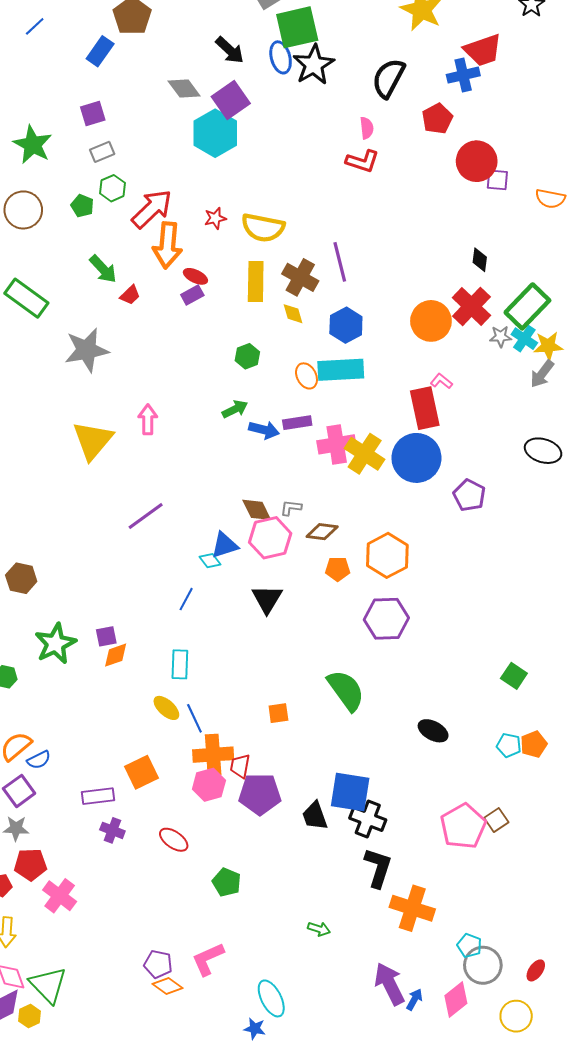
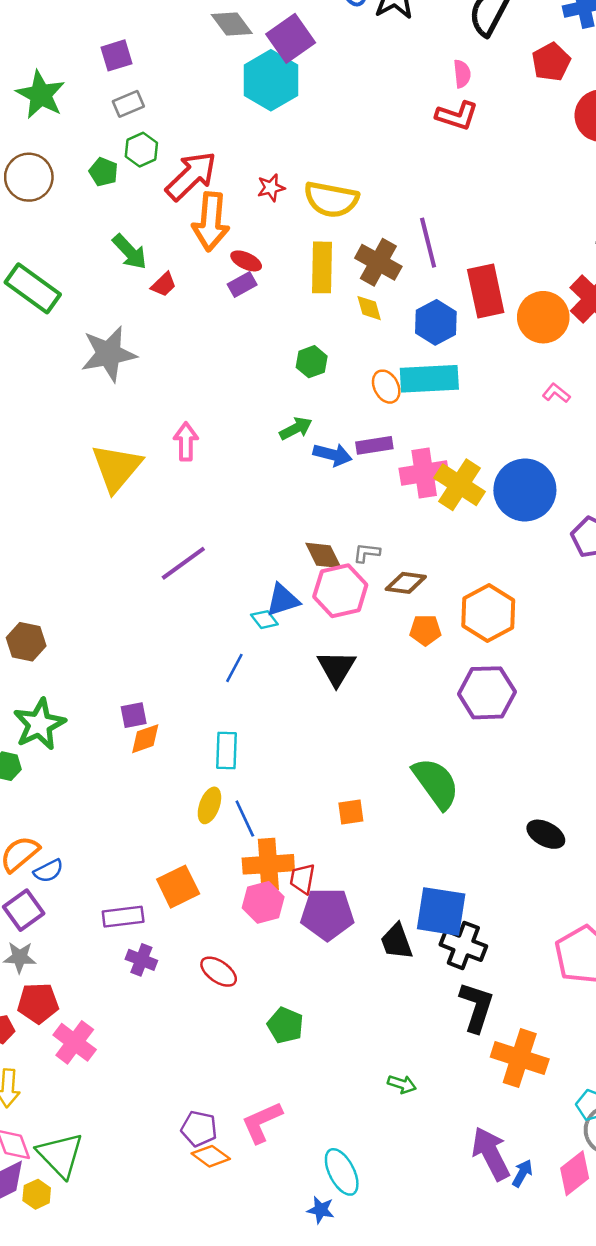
red rectangle: (425, 408) -> (486, 291), moved
green star: (55, 644) -> (39, 724), moved
yellow ellipse: (166, 708) -> (209, 805), turned 68

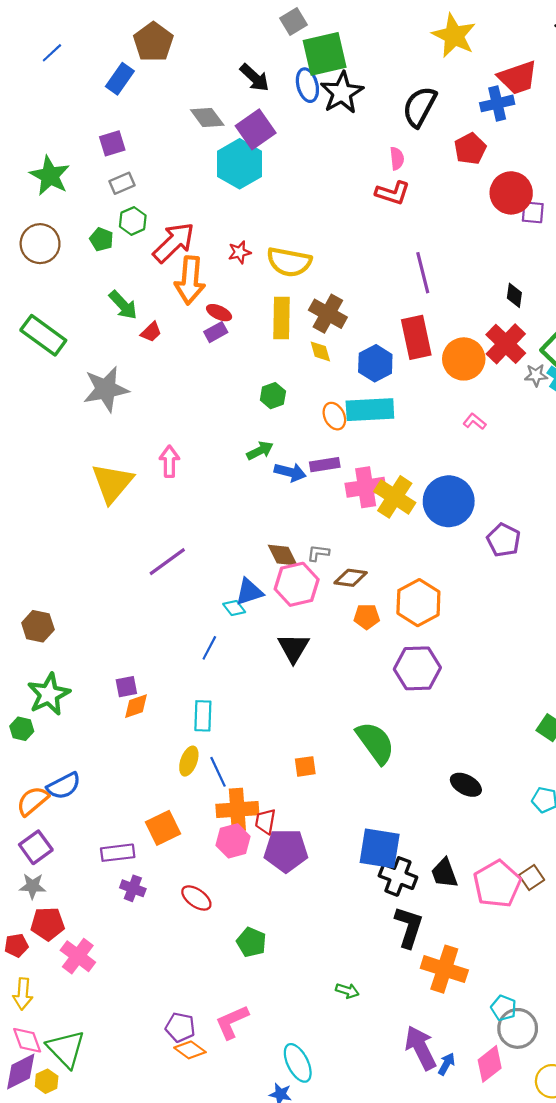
purple line: (428, 243) -> (423, 273), moved
blue semicircle: (48, 871) -> (64, 786), moved, size x1.4
black trapezoid: (397, 942) -> (444, 873), moved

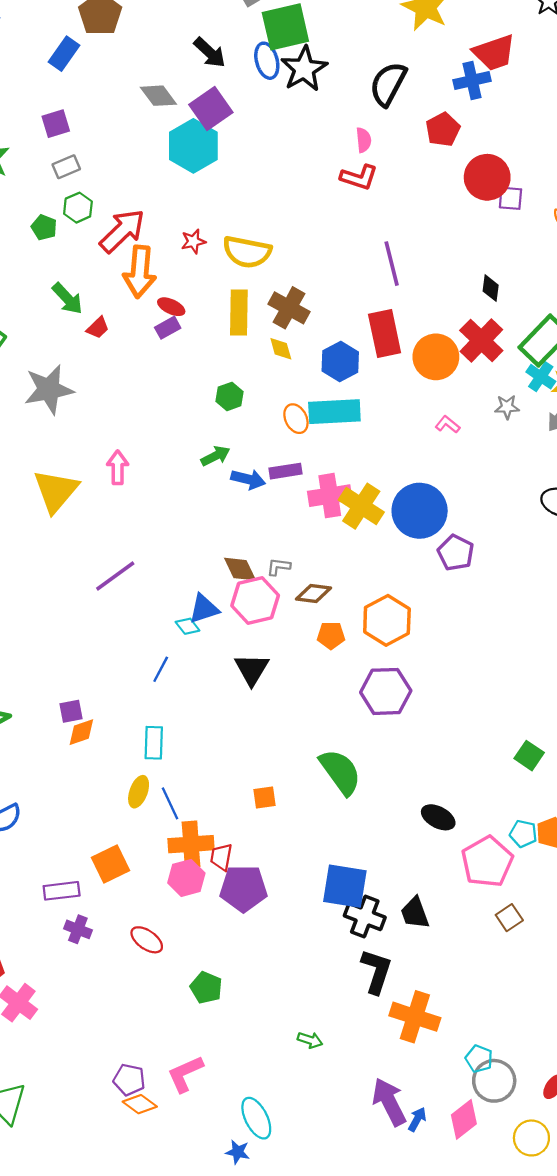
gray star: (536, 375) -> (507, 407), moved
purple pentagon: (504, 540) -> (456, 553), moved
pink pentagon: (497, 884) -> (487, 862), moved

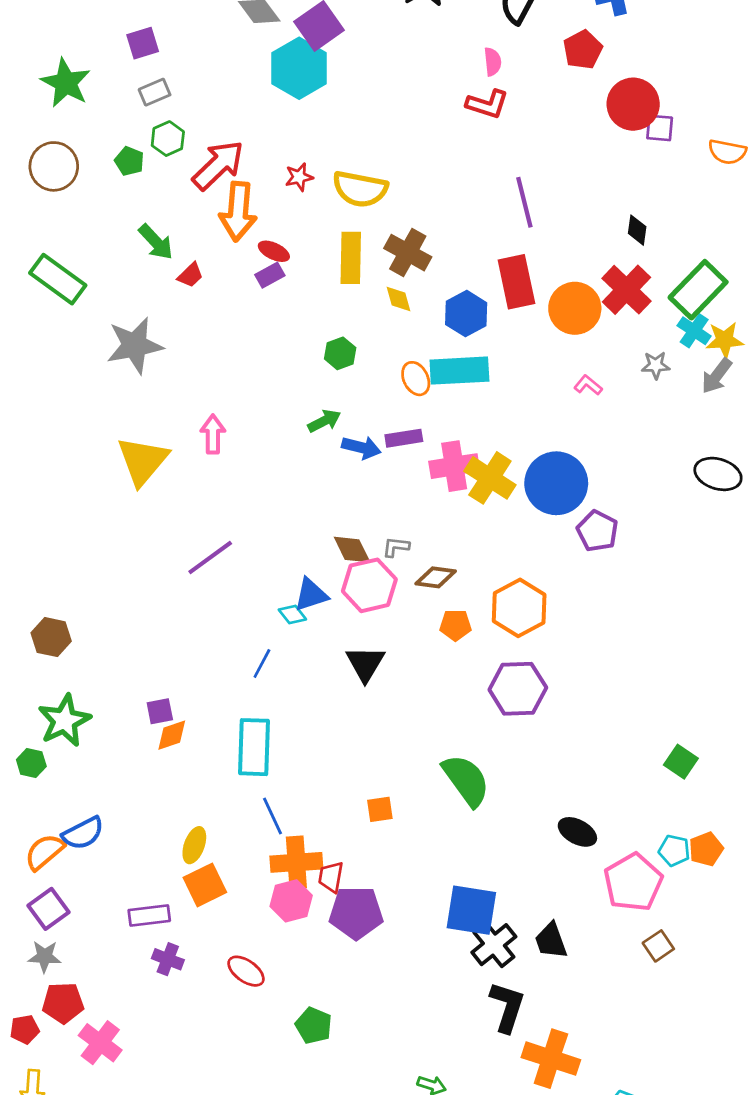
cyan rectangle: (154, 743) -> (254, 747), size x1.5
yellow ellipse: (139, 792) -> (194, 845), moved
black cross: (365, 916) -> (494, 945), turned 30

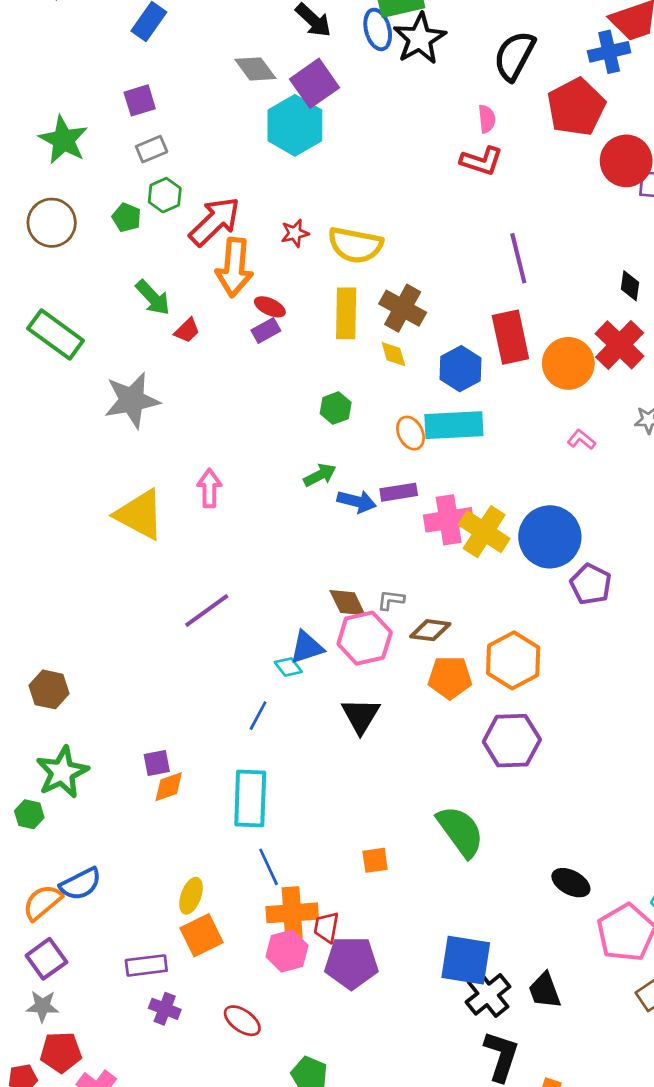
red pentagon: (583, 50) -> (576, 107), size x1.5
yellow triangle: (143, 461) -> (140, 515), turned -42
orange pentagon: (455, 625) -> (450, 678), size x1.4

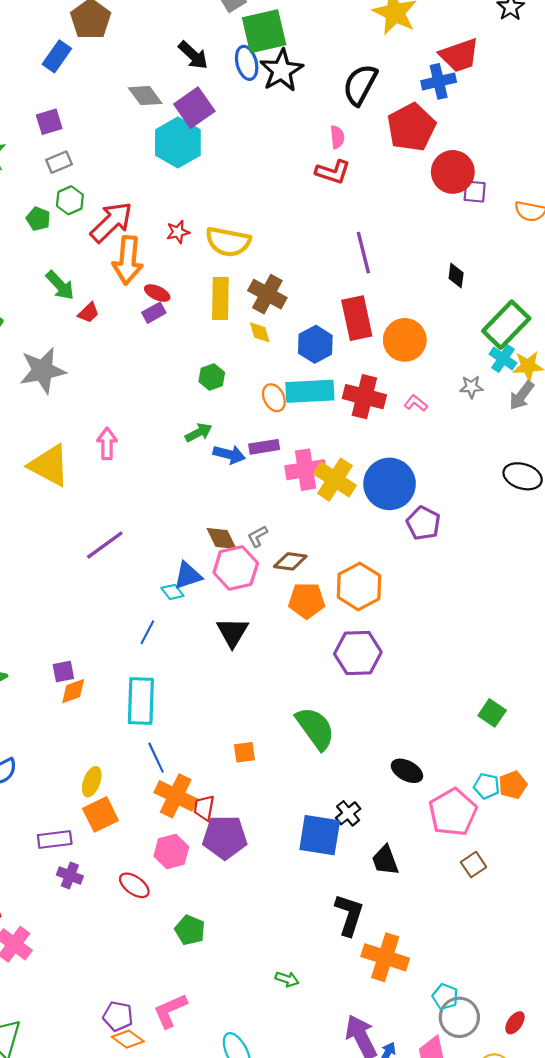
red cross: (620, 345) -> (364, 397), moved, turned -30
gray L-shape: (391, 600) -> (258, 536), turned -35
orange cross: (292, 913) -> (176, 796), turned 30
pink hexagon: (287, 951) -> (171, 852), moved
black cross: (488, 994) -> (348, 813), moved, size x0.7

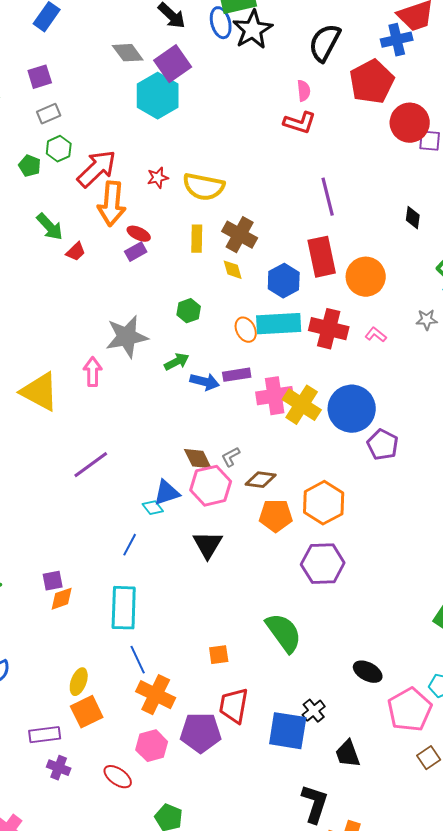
yellow rectangle: (220, 298) -> (197, 239), size x0.7
gray star: (43, 370) -> (127, 337), moved
red trapezoid: (204, 808) -> (234, 706), moved, size x1.5

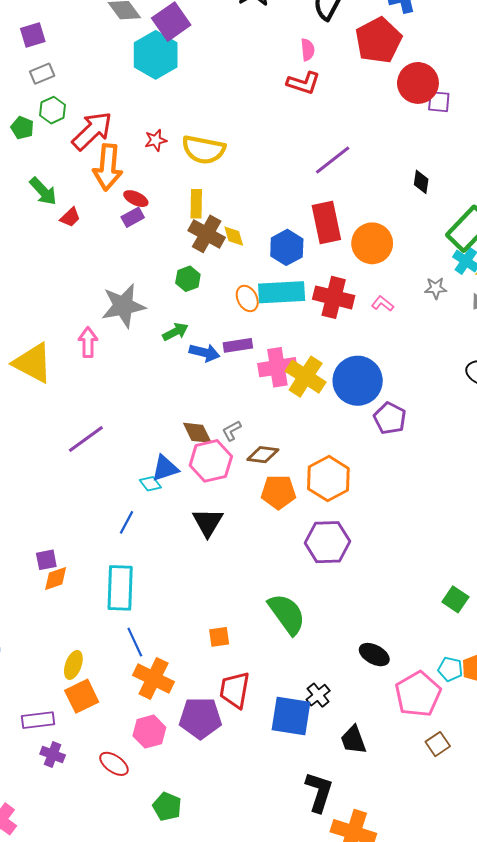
purple line: (328, 197) -> (333, 160), turned 66
brown cross: (240, 235) -> (207, 234), moved

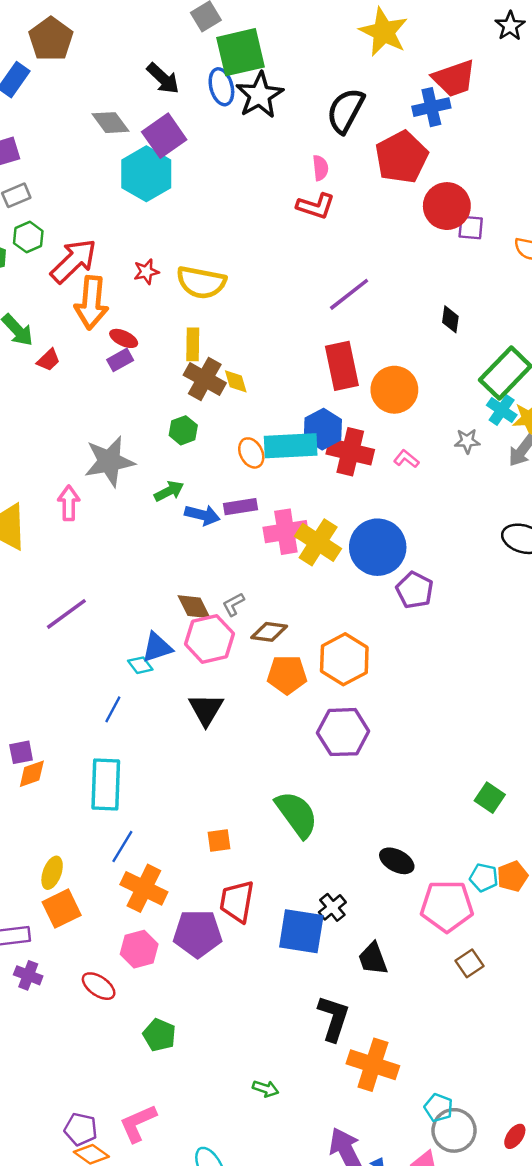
blue hexagon: (287, 247) -> (323, 429), moved
blue line: (135, 642) -> (122, 847), turned 56
pink pentagon: (418, 694) -> (447, 906), turned 30

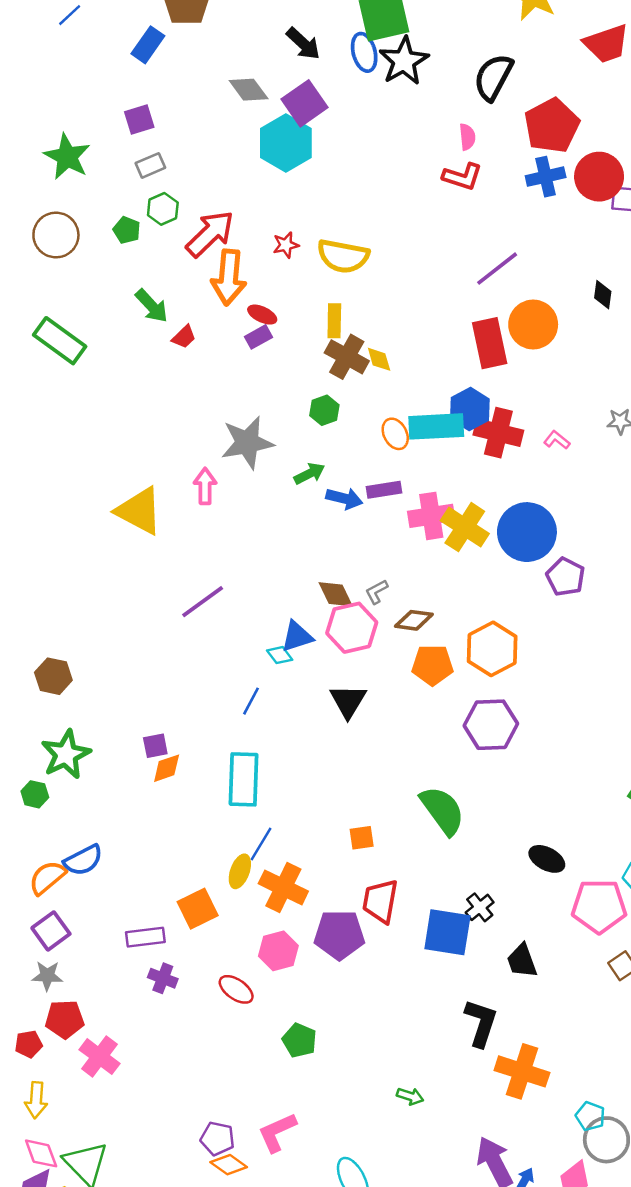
blue cross: (431, 107) -> (546, 177), moved
orange circle: (394, 390) -> (533, 324), moved
yellow ellipse: (52, 873) -> (240, 871), moved

